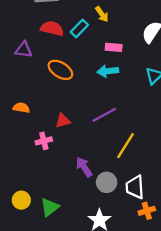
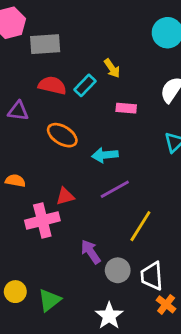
cyan arrow: (108, 71) -> (105, 155), moved
pink cross: (44, 141) -> (42, 220), size x1.6
orange cross: (147, 211) -> (166, 304), turned -35

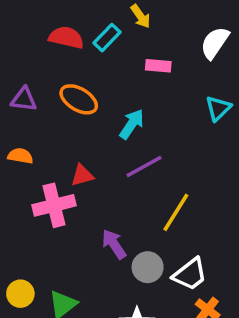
purple triangle: (18, 111) -> (24, 99), moved
cyan arrow: (105, 155) -> (132, 124), turned 130
white trapezoid: (152, 276) -> (190, 274), turned -124

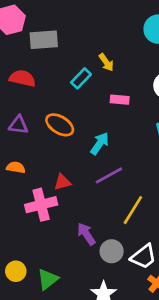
red semicircle: (66, 38) -> (22, 78), moved

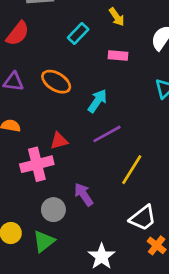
yellow arrow: (106, 62) -> (117, 17), moved
red semicircle: (22, 78) -> (18, 33), turned 115
gray circle: (112, 251) -> (53, 210), moved

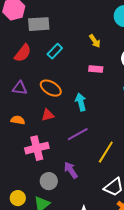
cyan rectangle: (78, 33) -> (55, 51), moved
cyan arrow: (97, 101) -> (81, 102), turned -48
purple line: (107, 134) -> (78, 134), moved
red triangle: (59, 141) -> (48, 115), moved

